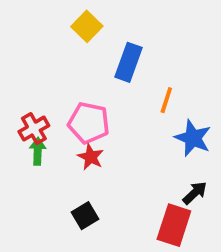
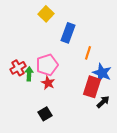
pink pentagon: (89, 123) -> (47, 65), turned -30
green arrow: (38, 151) -> (29, 74), moved
red rectangle: (174, 225) -> (92, 87), moved

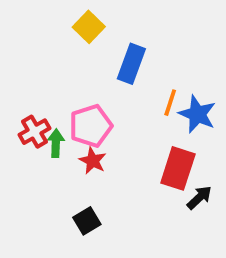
blue star: (102, 73) -> (197, 114), moved

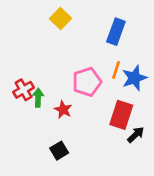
blue rectangle: (131, 64) -> (116, 32), moved
blue star: (197, 114) -> (134, 78), turned 30
pink pentagon: (91, 126) -> (87, 82), moved

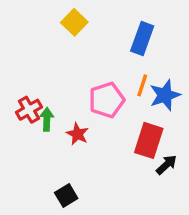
black square: (59, 151) -> (66, 195), moved

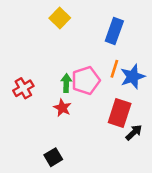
green arrow: (47, 119) -> (66, 83), moved

